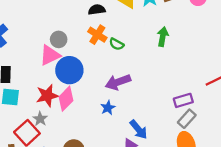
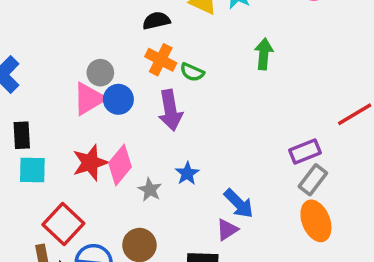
blue circle: (69, 70) -> (118, 99), moved, size x0.7
purple arrow: (118, 82) -> (170, 110), moved, turned -75
gray star: (40, 119) -> (150, 190), moved

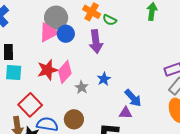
gray circle: (100, 73) -> (56, 18), size x1.5
purple triangle: (227, 230) -> (126, 113), turned 32

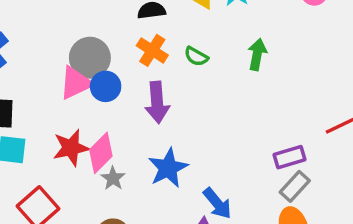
green semicircle: (110, 20) -> (196, 56), moved
blue star: (104, 79) -> (168, 168), size x1.6
gray star: (82, 87) -> (113, 178), moved

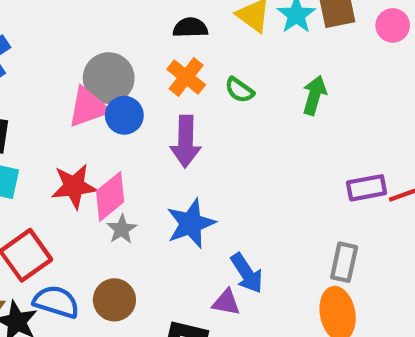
purple rectangle: (290, 157) -> (367, 188), moved
gray rectangle: (295, 186) -> (344, 262), turned -36

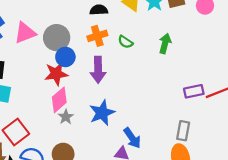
orange cross: (186, 77) -> (97, 36), turned 36
pink triangle: (88, 107) -> (25, 33), moved
red star: (74, 186) -> (56, 74), moved

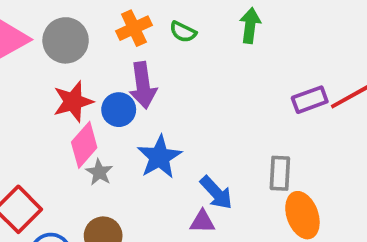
blue circle: (65, 57) -> (119, 110), moved
gray rectangle: (183, 131) -> (280, 173), moved

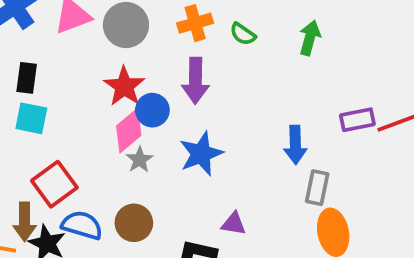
red star: (73, 102) -> (124, 86), turned -30
blue circle: (119, 110) -> (152, 110), moved
blue arrow: (216, 193) -> (295, 145), moved, turned 33

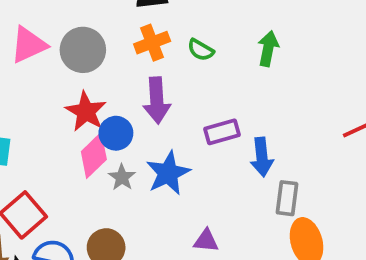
purple rectangle: (357, 120) -> (222, 132), moved
gray star: (139, 160) -> (122, 177), moved

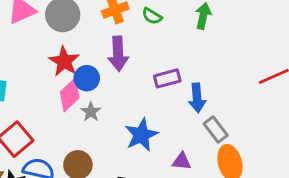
blue star: (168, 173) -> (141, 135), moved
gray rectangle: (287, 198) -> (216, 130), turned -45
purple triangle: (206, 241) -> (182, 161), moved

